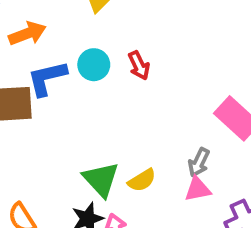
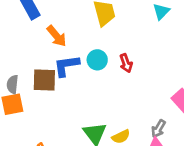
orange arrow: (27, 34) -> (57, 36), turned 65

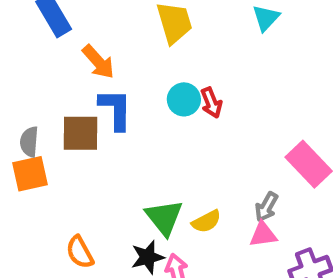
cyan circle: (97, 60) -> (184, 99), moved
blue L-shape: (66, 66) -> (116, 109), turned 100

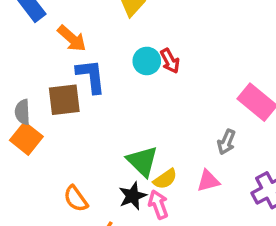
orange square: (30, 174) -> (26, 138), turned -32
yellow semicircle: (206, 221) -> (165, 179), moved
pink triangle: (263, 234) -> (208, 181), moved

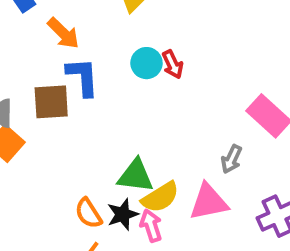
green triangle: (142, 161) -> (136, 176), turned -40
yellow semicircle: (165, 179) -> (160, 197), size x1.4
pink triangle: (208, 181) -> (209, 202), size x1.5
orange semicircle: (76, 199) -> (88, 213), moved

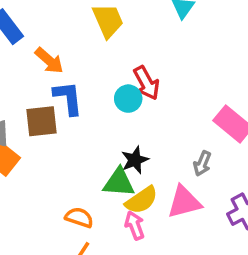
cyan circle: (146, 63) -> (128, 99), moved
red arrow: (173, 64) -> (146, 83), size x1.4
orange semicircle: (88, 213) -> (79, 217), turned 144
black star: (123, 214) -> (135, 160), moved

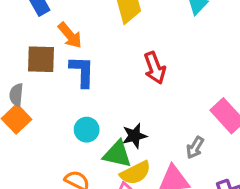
cyan circle: (128, 99) -> (87, 130), moved
brown square: (42, 121) -> (41, 59), moved

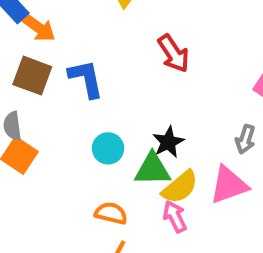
orange arrow: (70, 35) -> (38, 28), moved
brown square: (41, 59) -> (32, 76), turned 32

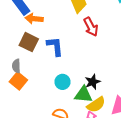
orange arrow: (38, 28) -> (34, 19), turned 144
red arrow: (173, 53) -> (91, 27), moved

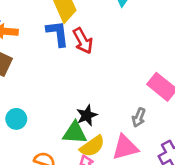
blue L-shape: (55, 46) -> (58, 33), moved
cyan circle: (63, 82) -> (16, 119), moved

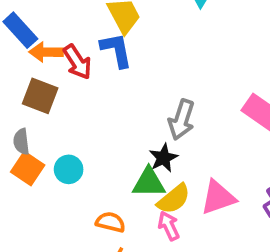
red arrow: (83, 41) -> (77, 62), moved
gray arrow: (139, 118) -> (181, 120), moved, size x1.5

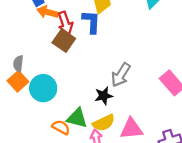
brown square: (40, 96) -> (64, 41), moved
cyan circle: (69, 169) -> (43, 88), size x1.5
green triangle: (149, 183) -> (77, 118), moved

